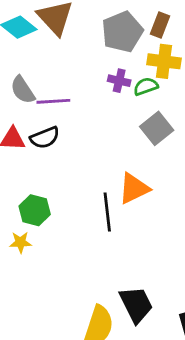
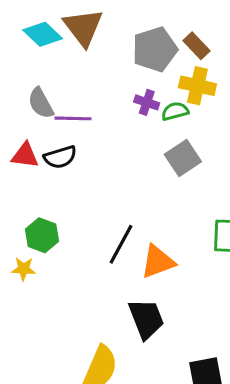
brown rectangle: (160, 25) -> (197, 46), turned -70
orange triangle: (134, 188) -> (158, 262), moved
black line: (107, 212) -> (121, 244), turned 30
black trapezoid: (136, 304) -> (146, 319), moved

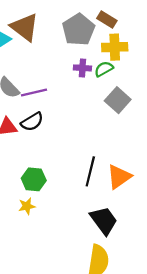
black trapezoid: (146, 319) -> (104, 220), moved

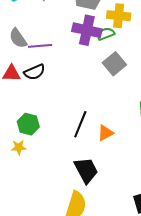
purple cross: (82, 68) -> (87, 30), size x1.8
orange triangle: (119, 177) -> (105, 133), size x0.7

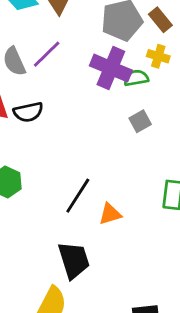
yellow cross: (119, 16) -> (158, 56), size x0.7
purple line: (40, 46) -> (47, 54), moved, turned -50
gray square: (114, 64) -> (140, 121), size x0.7

